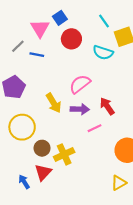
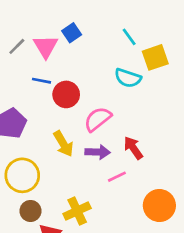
red circle: (71, 39) -> (66, 94), moved
gray line: (18, 46) -> (17, 46), moved
brown circle: (42, 148) -> (30, 211), moved

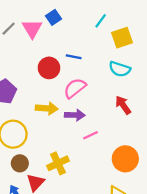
cyan line: (129, 37) -> (101, 21), turned 72
cyan semicircle: (128, 78) -> (120, 69), moved
blue line: (41, 81) -> (74, 57), moved
yellow arrow: (63, 144) -> (47, 108), turned -55
red arrow: (133, 148) -> (123, 105), moved

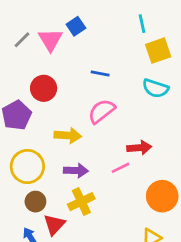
cyan line: (101, 21) -> (142, 24), moved, turned -48
red circle: (49, 68) -> (44, 88), moved
red arrow: (123, 105) -> (139, 148), moved, turned 120
purple arrow: (75, 115) -> (76, 171), moved

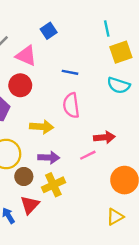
pink triangle: (50, 40) -> (26, 56), moved, turned -35
pink semicircle: (102, 111) -> (71, 105), turned -60
brown circle: (35, 202) -> (24, 177), moved

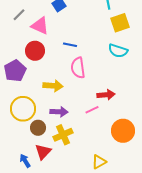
blue line: (70, 72) -> (70, 45), moved
yellow triangle: (115, 217) -> (99, 162), moved

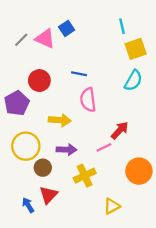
pink triangle: (40, 26) -> (45, 39), moved
cyan semicircle: (118, 51) -> (133, 81), turned -78
red arrow: (106, 95) -> (120, 130), turned -42
yellow cross: (63, 135) -> (85, 176), moved

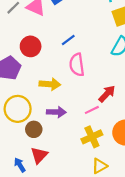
blue line: (79, 74) -> (68, 40), turned -48
yellow cross: (85, 176) -> (92, 137), moved

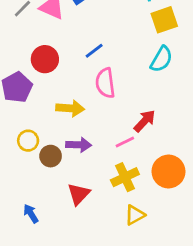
yellow circle: (18, 109) -> (28, 141), size x0.6
brown circle: (34, 129) -> (51, 156), moved
red triangle: (39, 155) -> (79, 194), moved

